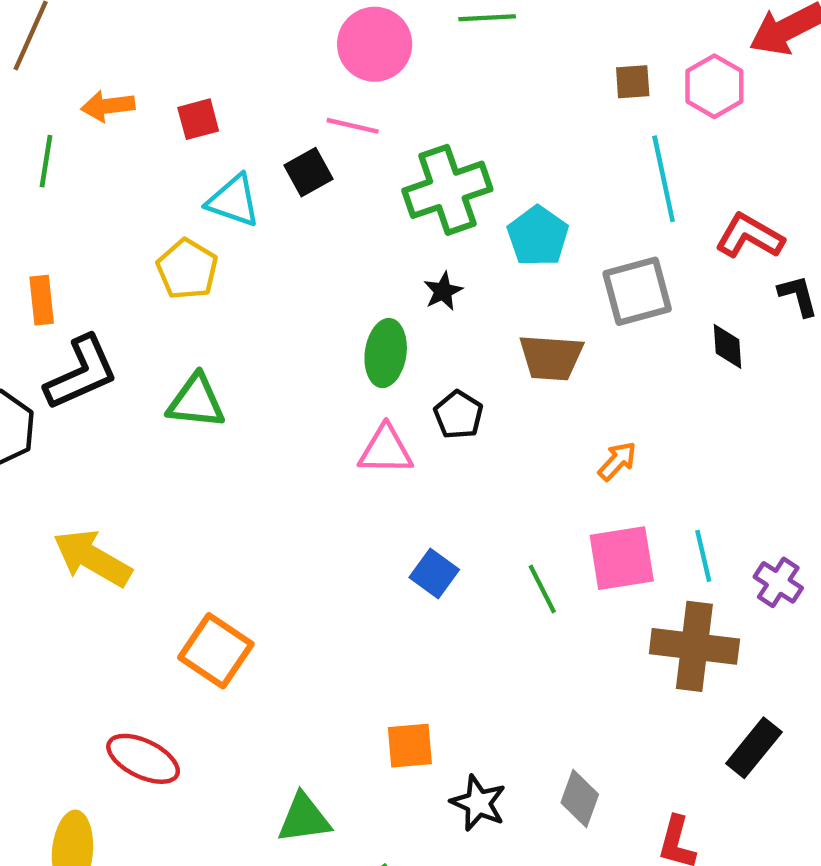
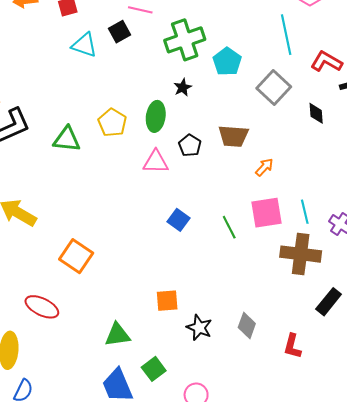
yellow pentagon: (187, 269) -> (112, 123), moved
gray square: (637, 291) -> (274, 87), turned -32
brown trapezoid: (551, 357) -> (233, 136), moved

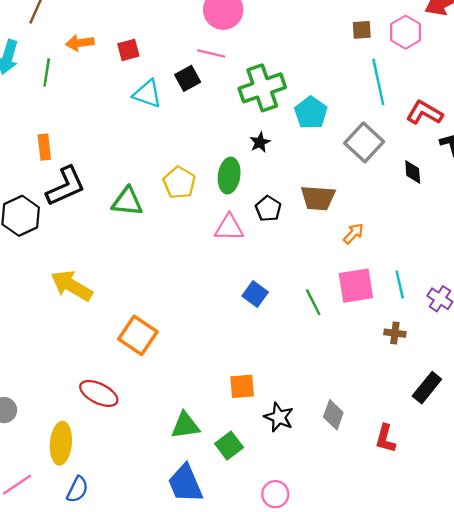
brown cross: (301, 254) -> (395, 333), size x0.5
green square: (154, 369) -> (229, 446), moved

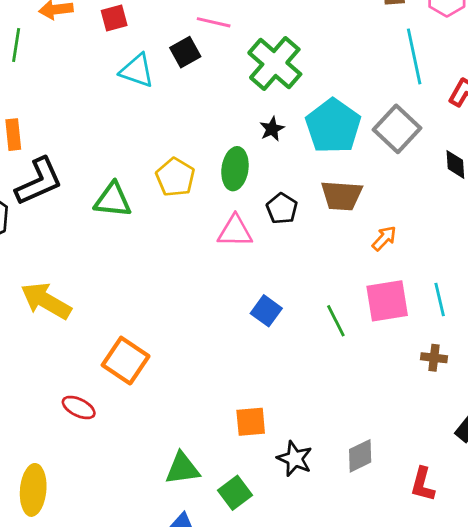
green cross: (262, 88) -> (275, 64), turned -30
cyan pentagon: (311, 113) -> (333, 126), moved, size x1.4
red ellipse: (99, 393) -> (79, 407), moved, size x0.7
gray diamond: (333, 415) -> (360, 456), turned 44

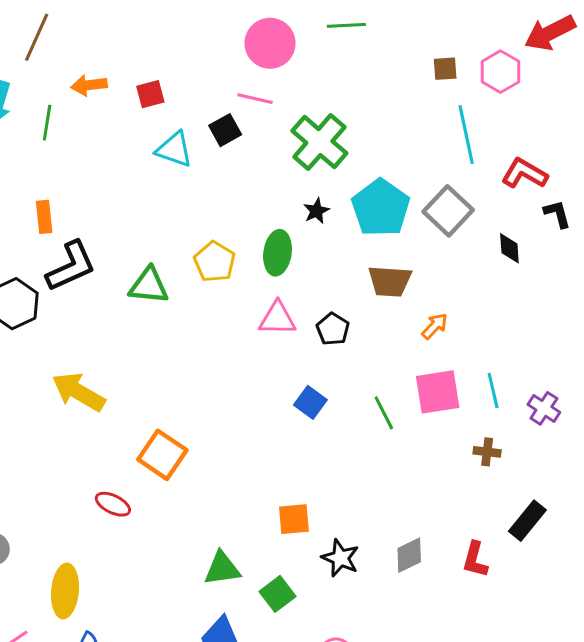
black pentagon: (282, 208) -> (333, 329), moved
red L-shape: (423, 484) -> (475, 560), moved

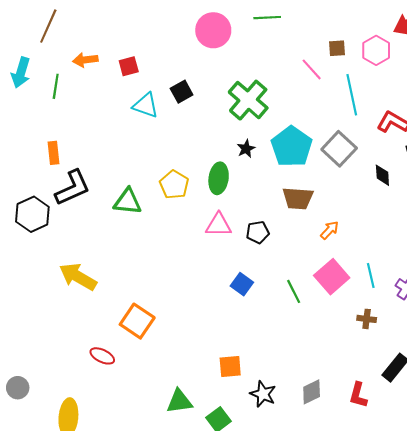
pink line: (255, 99) -> (312, 69), moved, turned 35
black pentagon: (333, 329) -> (258, 232), turned 30
pink square: (438, 392) -> (332, 277), turned -32

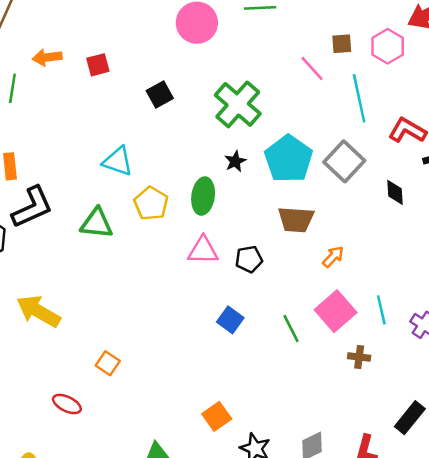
cyan triangle: (146, 105) -> (118, 161), moved
brown cross: (367, 319) -> (359, 357), moved
orange square: (137, 321) -> (108, 363), size x0.6
orange square: (230, 367) -> (217, 416), turned -30

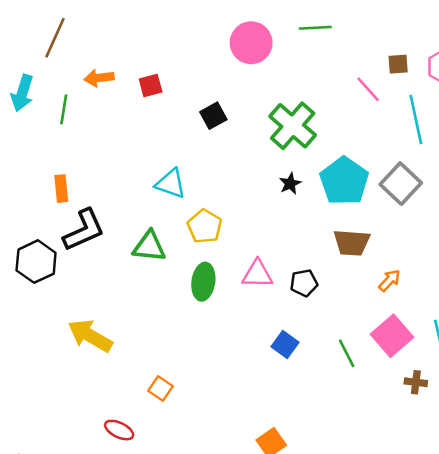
green ellipse: (203, 196) -> (203, 282), moved

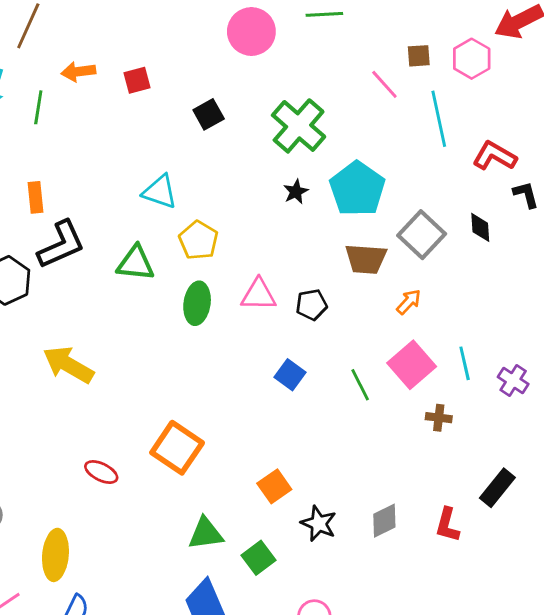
gray square: (401, 184) -> (422, 235), moved
orange square: (161, 389) -> (177, 448), moved, size x1.8

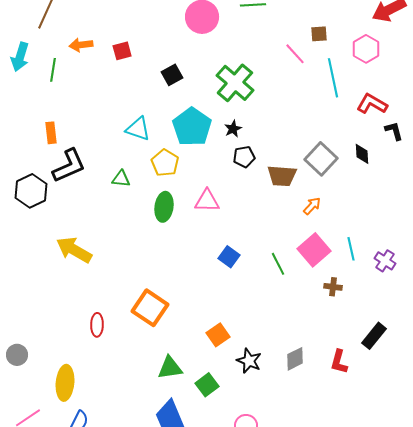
pink hexagon: (472, 59) -> (366, 49), moved
cyan pentagon: (357, 189) -> (192, 127), moved
green triangle: (136, 263) -> (121, 179), size x0.7
black pentagon: (311, 305) -> (244, 157), moved
red ellipse: (101, 472) -> (97, 325), turned 65

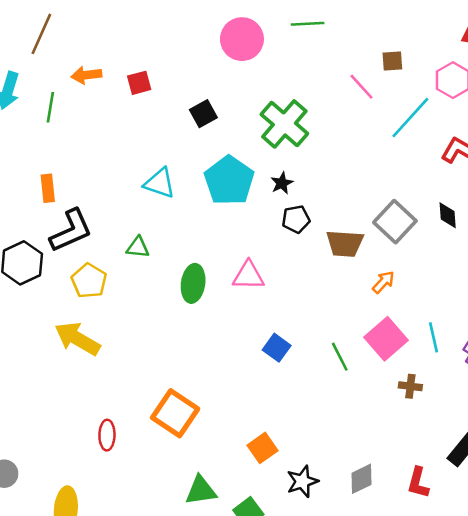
cyan line: (333, 78) -> (410, 118), turned 54
yellow pentagon: (165, 163) -> (89, 281), moved
black star: (249, 361) -> (302, 481), turned 30

